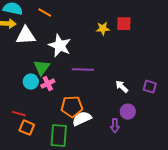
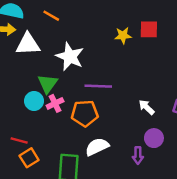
orange pentagon: (72, 107) -> (85, 113), moved
orange square: (27, 128) -> (29, 158), turned 35

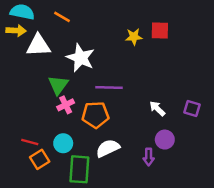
cyan circle: (34, 101) -> (63, 143), moved

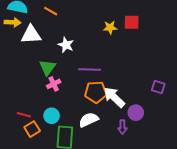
white star: (81, 58) -> (66, 45), size x0.7
white arrow: (157, 109) -> (114, 97), moved, size x1.6
orange pentagon: (95, 115) -> (96, 92), moved

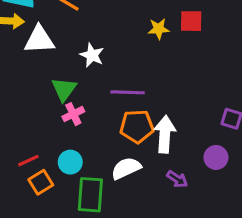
white arrow: (114, 97) -> (165, 134), turned 50
purple circle: (136, 113) -> (216, 157), moved
red line: (24, 115) -> (28, 161), turned -40
purple arrow: (122, 127) -> (177, 179), turned -56

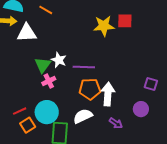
yellow star: (159, 29) -> (104, 26), size x1.5
white star: (92, 55) -> (59, 60), moved
cyan circle: (70, 162) -> (47, 112), size x1.5

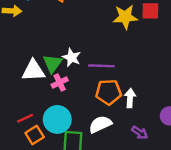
white triangle: (27, 33) -> (33, 71), moved
white arrow: (108, 94) -> (130, 98), size x0.7

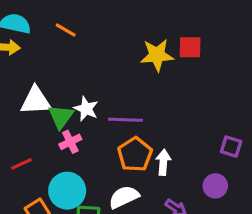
white triangle: (33, 71) -> (36, 101), moved
orange pentagon: (109, 92) -> (135, 154), turned -30
red line: (25, 118) -> (21, 164), moved

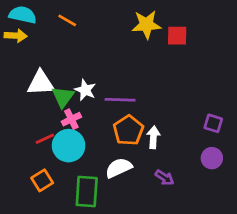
yellow star: (157, 55) -> (146, 25), moved
red line: (21, 164) -> (45, 139), moved
purple circle: (215, 186) -> (212, 158), moved
cyan circle: (67, 191) -> (69, 146), moved

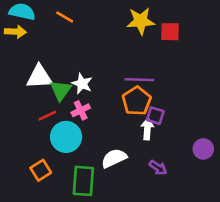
purple line: (120, 100) -> (139, 80), moved
pink cross: (71, 119) -> (81, 110), moved
purple square: (213, 123) -> (155, 116), moved
orange pentagon: (128, 130) -> (137, 101), moved
red line: (45, 139) -> (47, 116), moved

